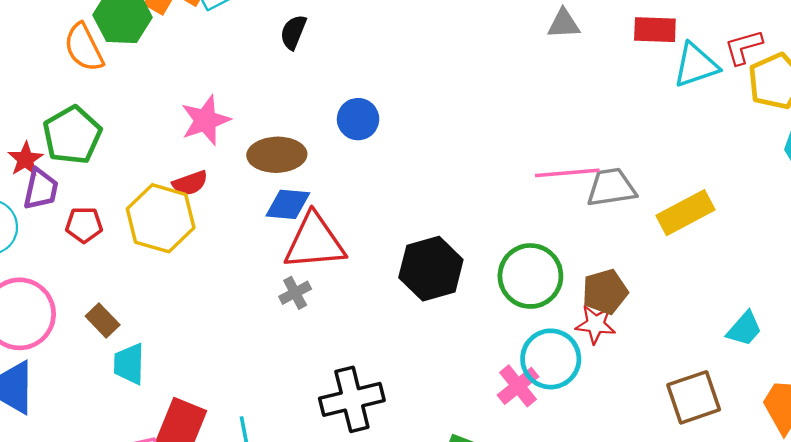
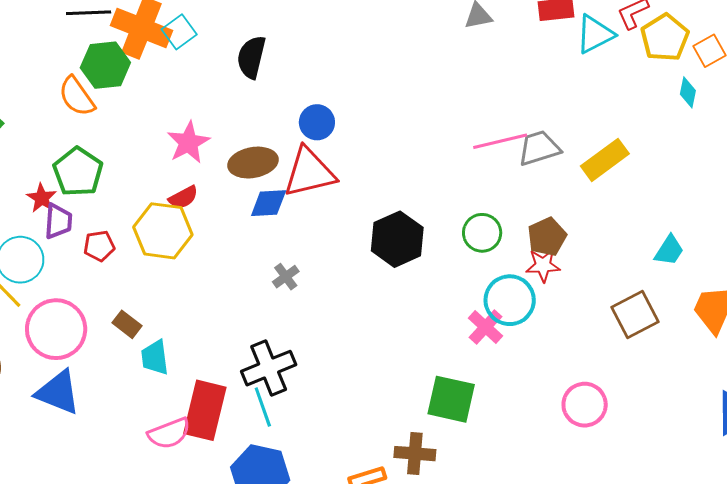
black semicircle: (293, 32) -> (251, 57), size x1.4
red triangle: (315, 242) -> (309, 172), moved
green circle: (530, 276) -> (482, 233), size x0.7
black cross: (352, 399) -> (269, 368), moved

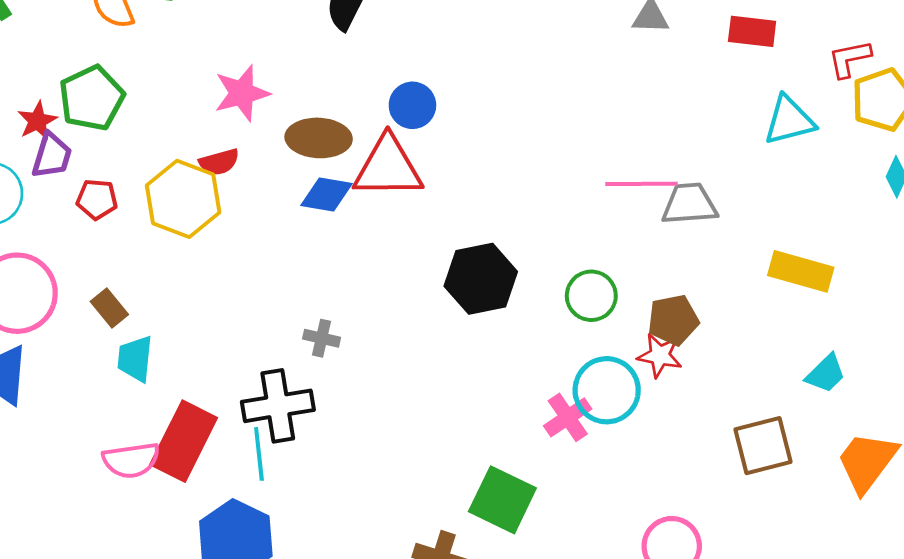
cyan triangle: (595, 34) -> (789, 120), moved
yellow rectangle: (605, 160) -> (801, 271), moved, turned 39
gray cross: (286, 277) -> (322, 338), moved, turned 36

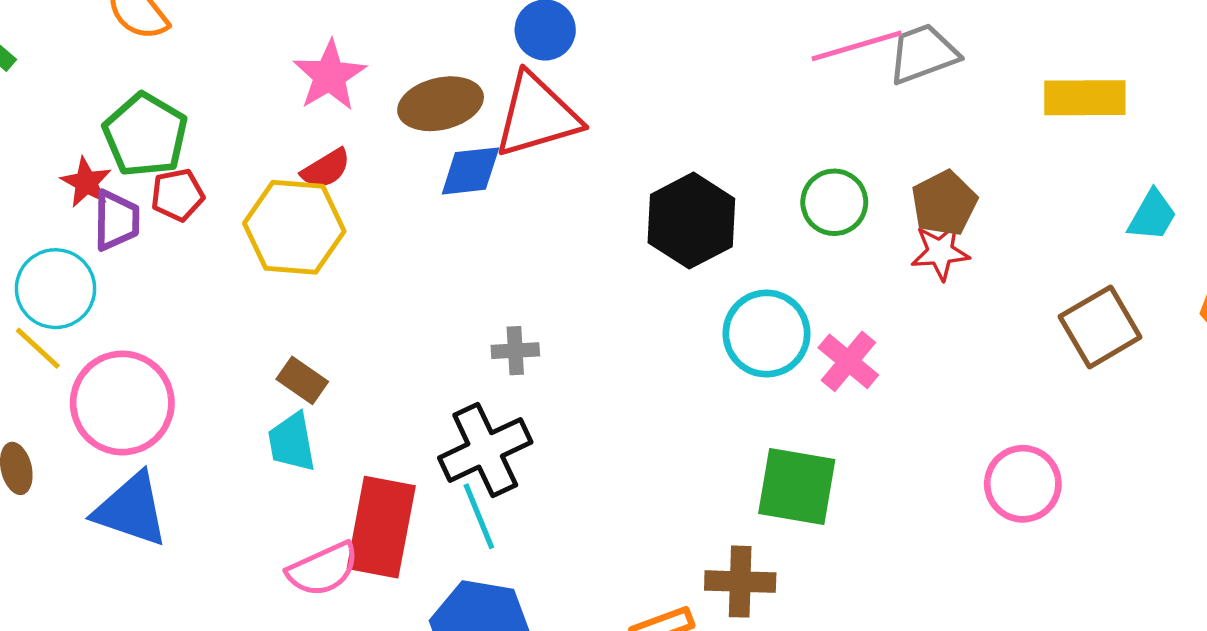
red pentagon: (97, 199) -> (177, 195), moved
brown rectangle: (109, 308) -> (302, 380), moved
cyan circle: (607, 390) -> (767, 334), moved

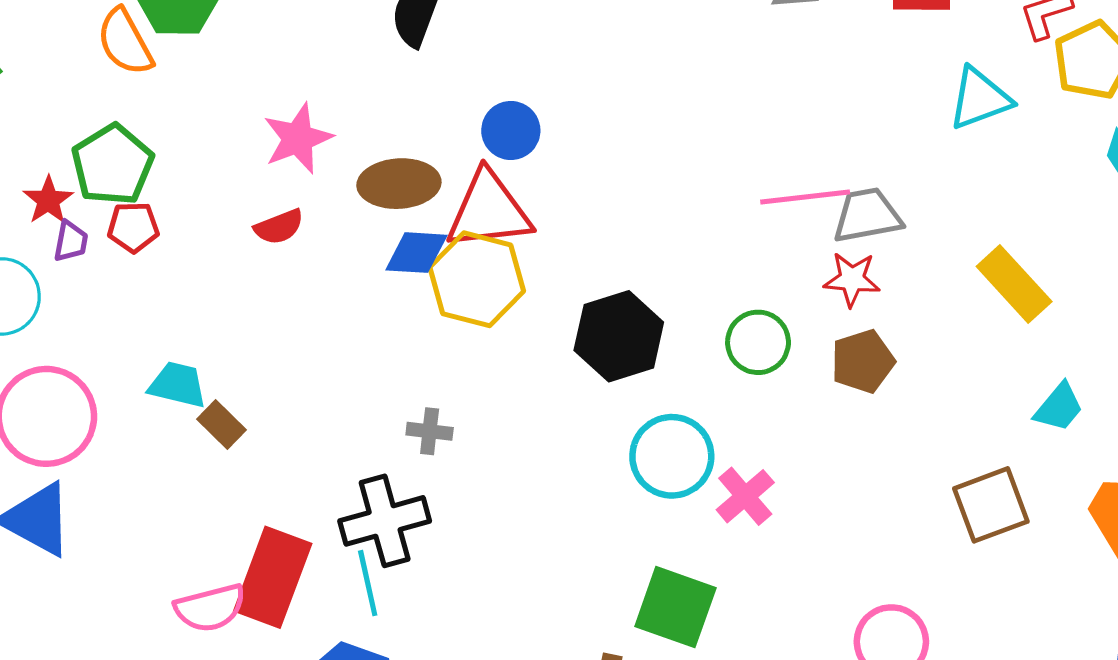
yellow rectangle: (1085, 98) -> (1014, 284), turned 38
purple trapezoid: (116, 220) -> (71, 241), size x0.7
yellow hexagon: (294, 227) -> (477, 279), moved
red star: (940, 252) -> (852, 279), moved
cyan trapezoid: (292, 442) -> (178, 385), moved, turned 104

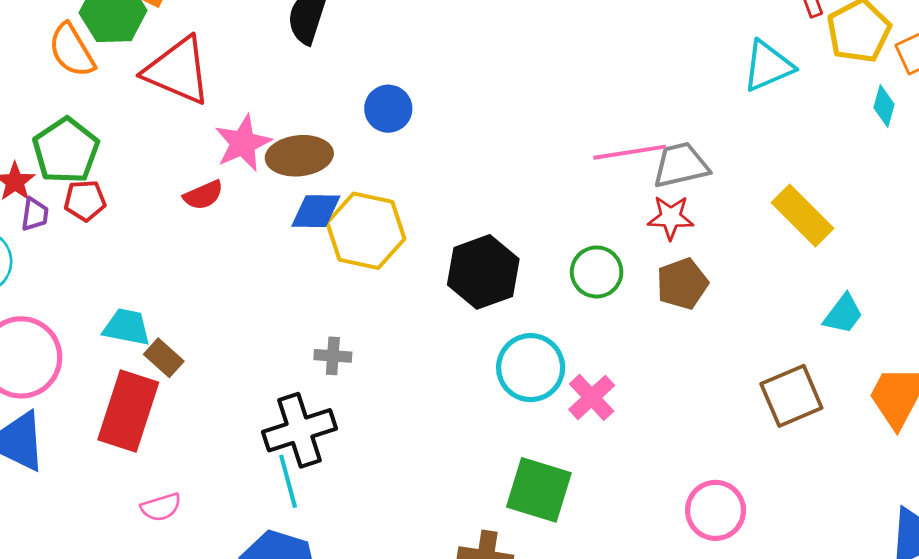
pink star: (298, 138) -> (243, 143), moved
red triangle: (489, 211) -> (178, 71), moved, turned 32
red rectangle: (273, 577) -> (128, 411), moved
pink semicircle: (210, 608) -> (161, 507), size x0.7

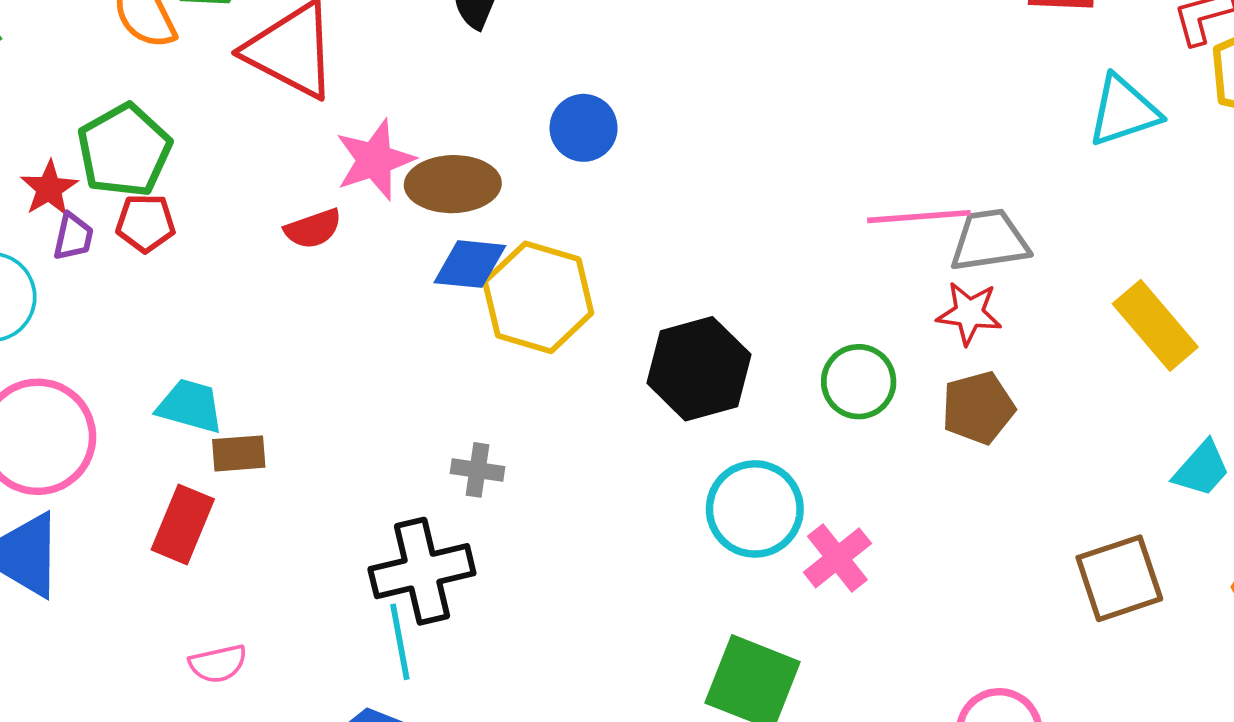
brown rectangle: (164, 358) -> (239, 453), turned -51
red rectangle: (128, 411) -> (183, 524), size x0.7

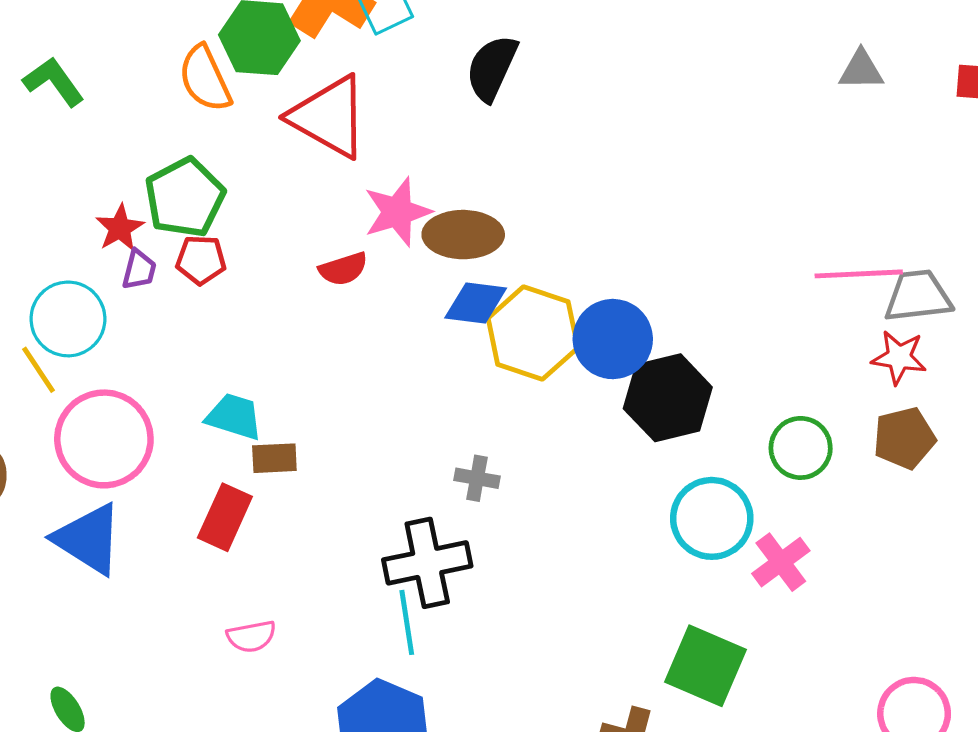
blue circle: (584, 128) -> (613, 339), moved, size x1.4
green circle: (859, 382) -> (801, 448), moved

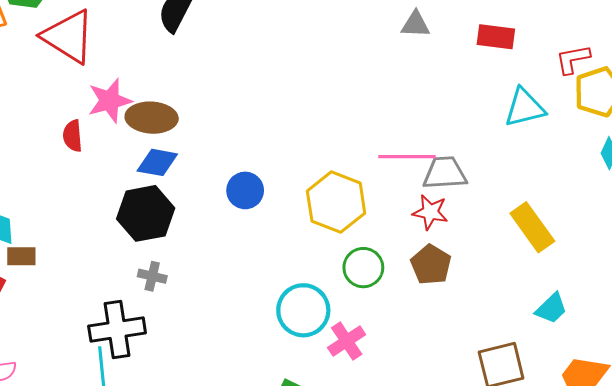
red semicircle: (343, 269) -> (73, 136), turned 100
yellow hexagon: (533, 333) -> (336, 202), moved
blue circle: (613, 339) -> (245, 190), size x0.7
black hexagon: (668, 398) -> (146, 213), moved
brown pentagon: (904, 438) -> (431, 265), turned -30

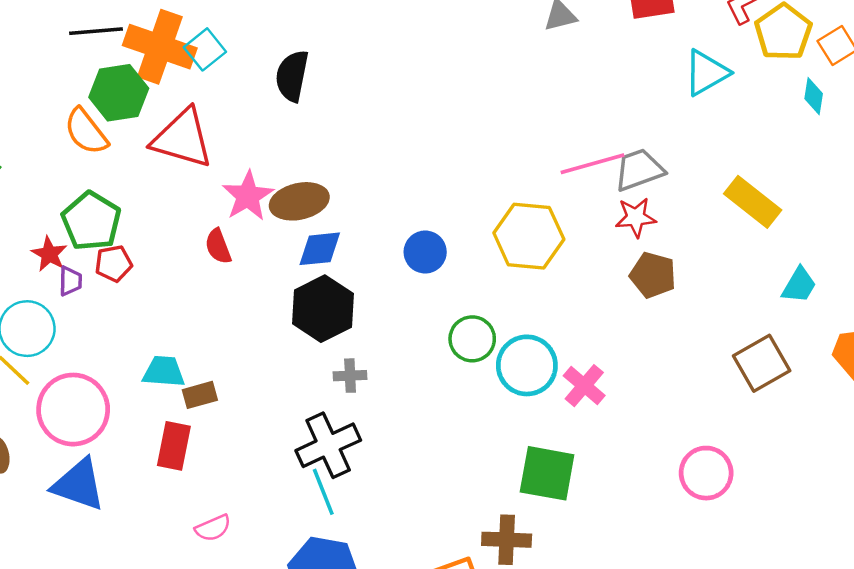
green circle: (363, 268) -> (472, 339), moved

